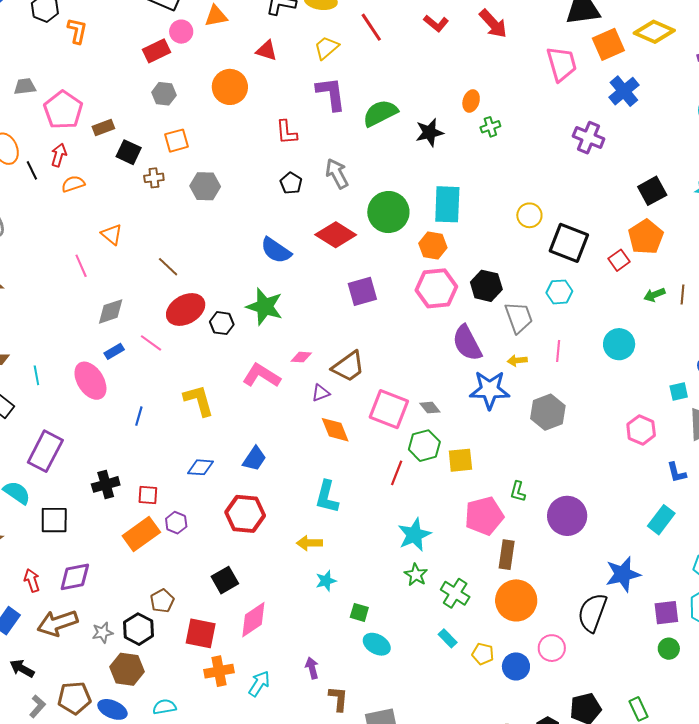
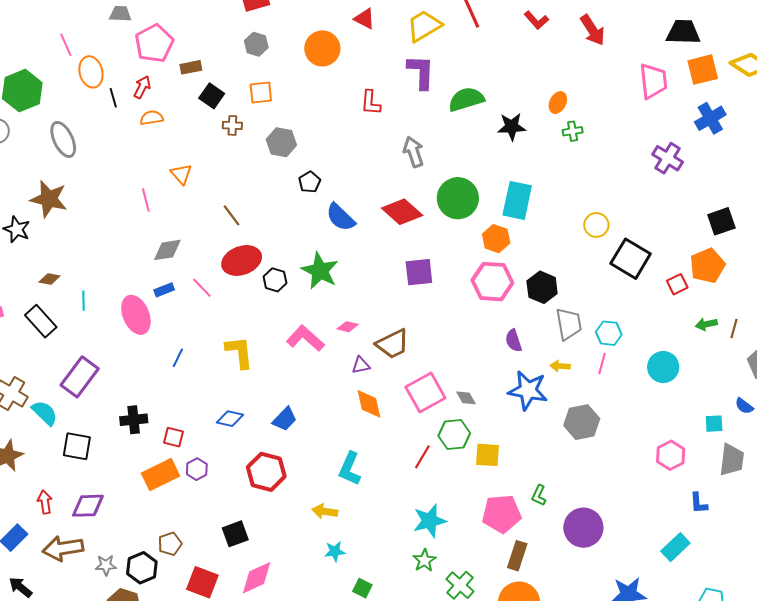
yellow trapezoid: (326, 48) -> (424, 26), size x1.4
black pentagon: (291, 183) -> (310, 182), moved
cyan hexagon: (559, 292) -> (609, 333), moved
purple semicircle: (467, 343) -> (514, 341), size x0.6
pink square: (389, 409) -> (425, 393), turned 30

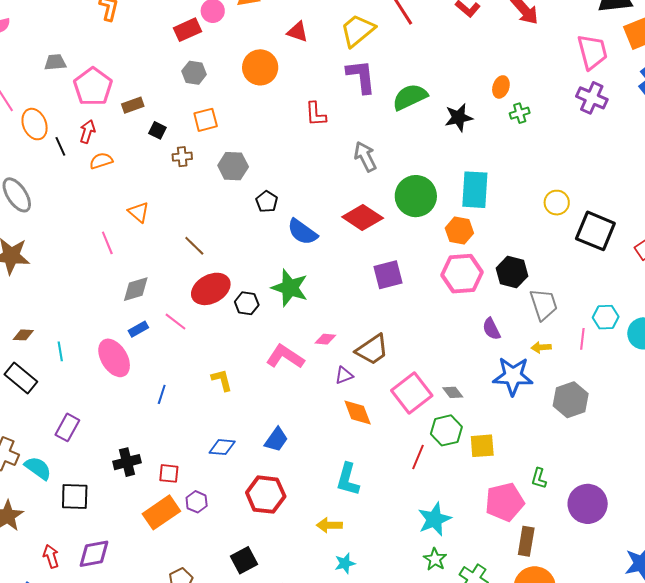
black square: (212, 96) -> (157, 130), size x0.7
purple cross: (668, 158) -> (592, 98), moved
cyan hexagon: (609, 333) -> (606, 317), moved
yellow L-shape: (239, 352) -> (222, 380), size x0.7
purple rectangle: (80, 377) -> (67, 427), size x0.7

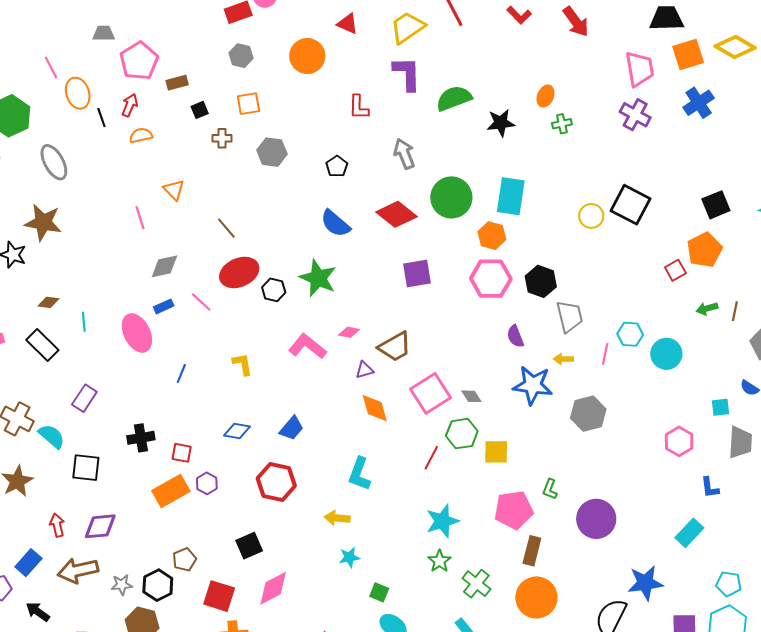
black square: (157, 130) -> (200, 110), turned 36
black pentagon: (267, 202) -> (337, 166), moved
black square: (595, 231) -> (631, 205), moved

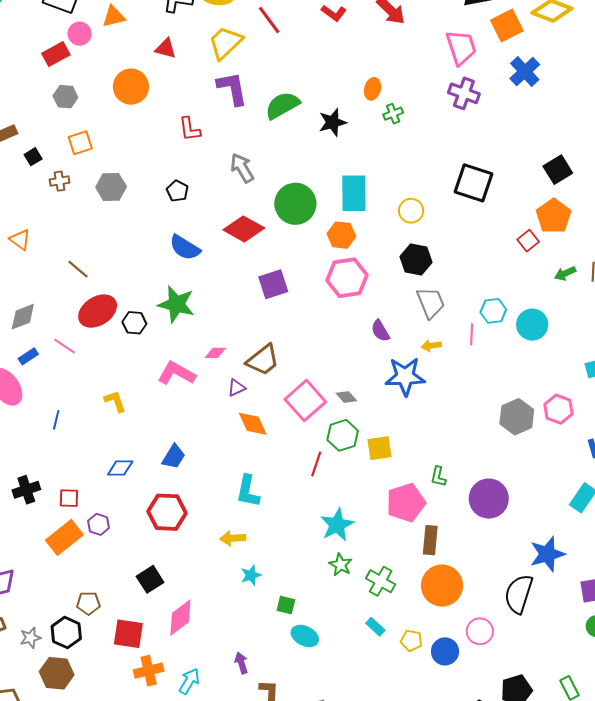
yellow circle: (591, 216) -> (411, 211), moved
black hexagon: (541, 281) -> (416, 260), moved
gray hexagon: (588, 414) -> (517, 417), moved
brown pentagon: (184, 560) -> (88, 603), turned 30

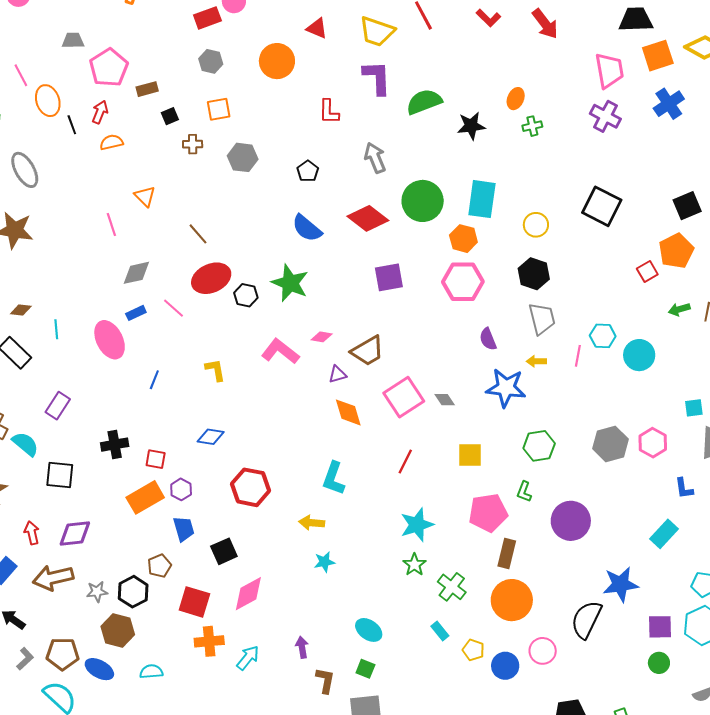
yellow trapezoid: (225, 43) -> (377, 31), turned -126
green hexagon: (343, 435) -> (539, 446), moved
blue trapezoid: (174, 457) -> (184, 529), moved, turned -56
brown pentagon: (88, 603) -> (159, 566), turned -30
green square: (286, 605) -> (365, 669), moved

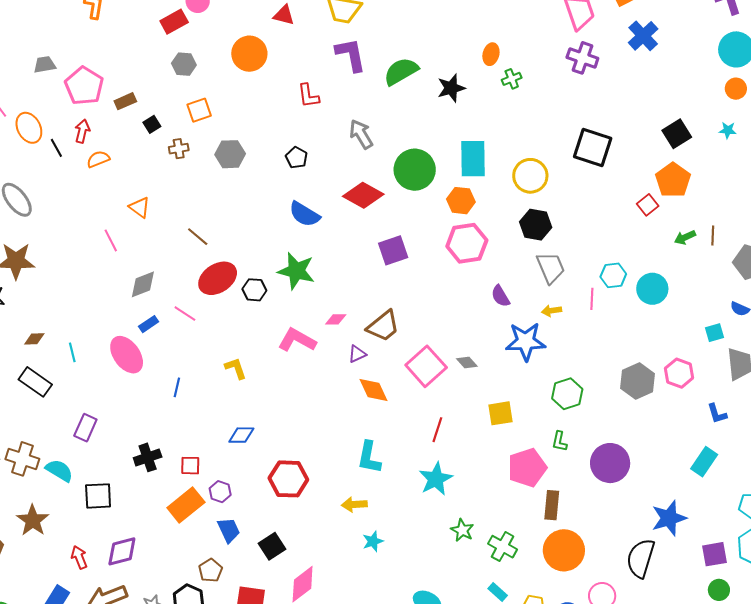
yellow circle: (536, 225) -> (530, 176), size x1.4
cyan star: (417, 525) -> (436, 479), moved

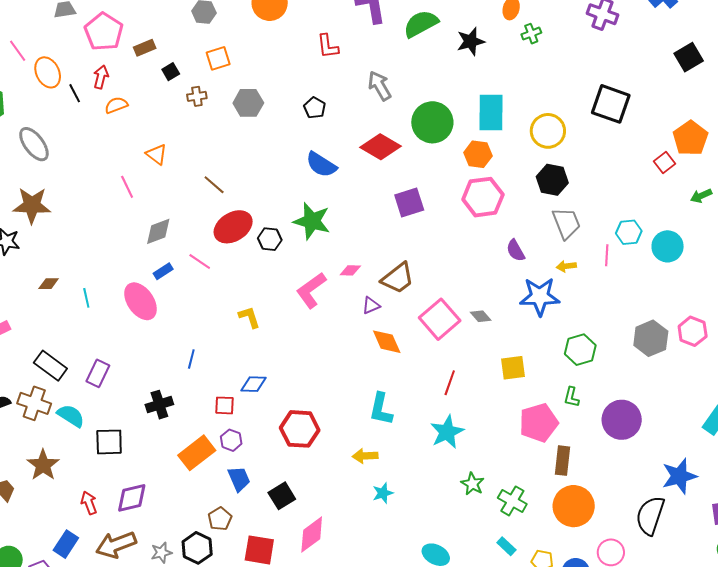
black square: (677, 134) -> (689, 57), moved
pink L-shape: (297, 340) -> (311, 290), turned -66
black rectangle: (35, 382) -> (50, 366), moved
blue line: (177, 387) -> (191, 359), moved
red square: (190, 466) -> (225, 405), moved

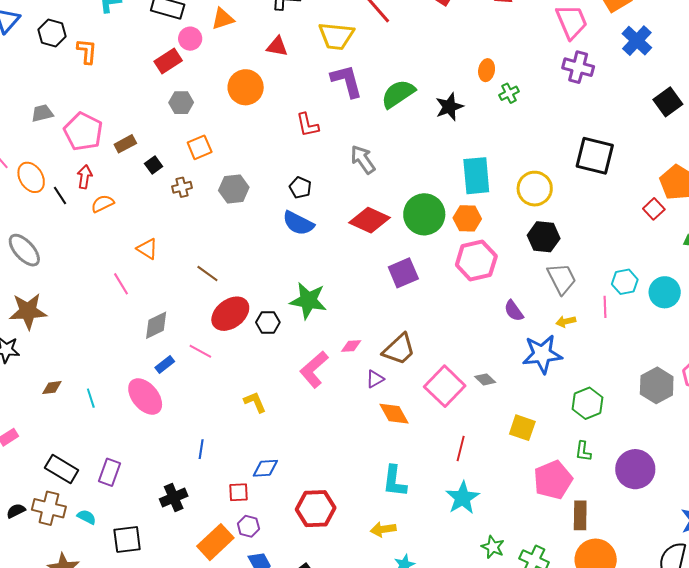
green circle: (432, 122) -> (424, 214), moved
blue semicircle: (321, 165) -> (298, 223), moved
yellow square: (513, 368) -> (522, 428), turned 32
cyan semicircle: (71, 416) -> (87, 517), size x0.7

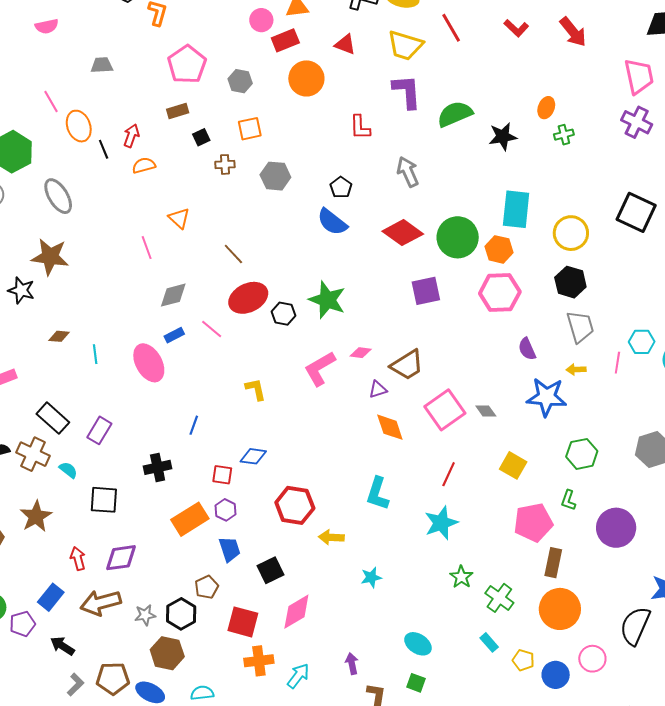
red rectangle: (168, 61) -> (285, 40), moved
pink pentagon: (83, 132) -> (187, 64), moved
yellow arrow: (383, 529) -> (331, 537), moved

